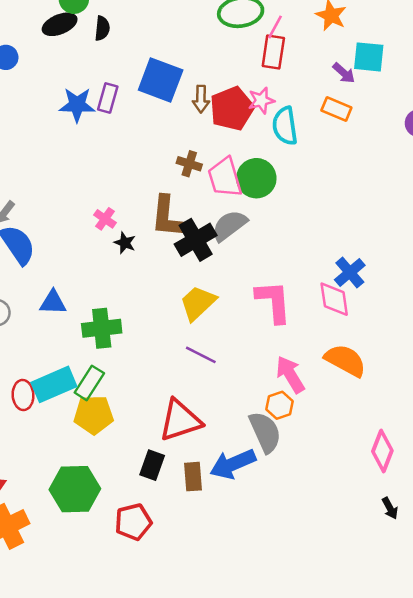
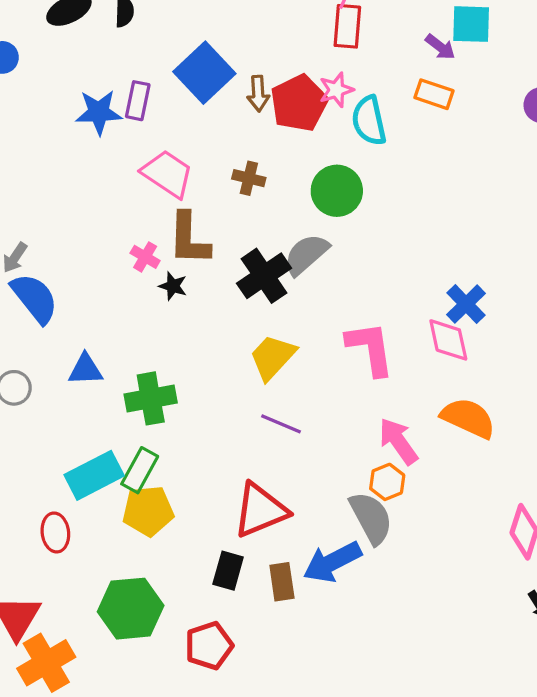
blue square: (161, 80) -> (204, 73), turned 30
pink trapezoid: (225, 177) -> (167, 174), moved, turned 144
brown L-shape: (167, 217) -> (189, 239), moved
red ellipse: (23, 395) -> (55, 532), moved

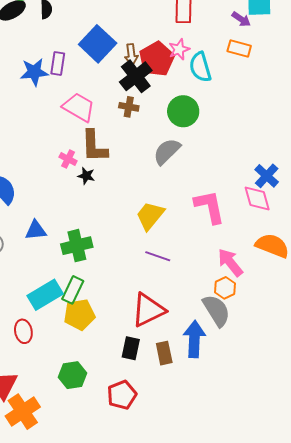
black cross: (264, 276) -> (136, 76), moved
blue arrow: (332, 562) -> (194, 339), turned 123
green hexagon: (131, 609) -> (72, 375), size x0.7

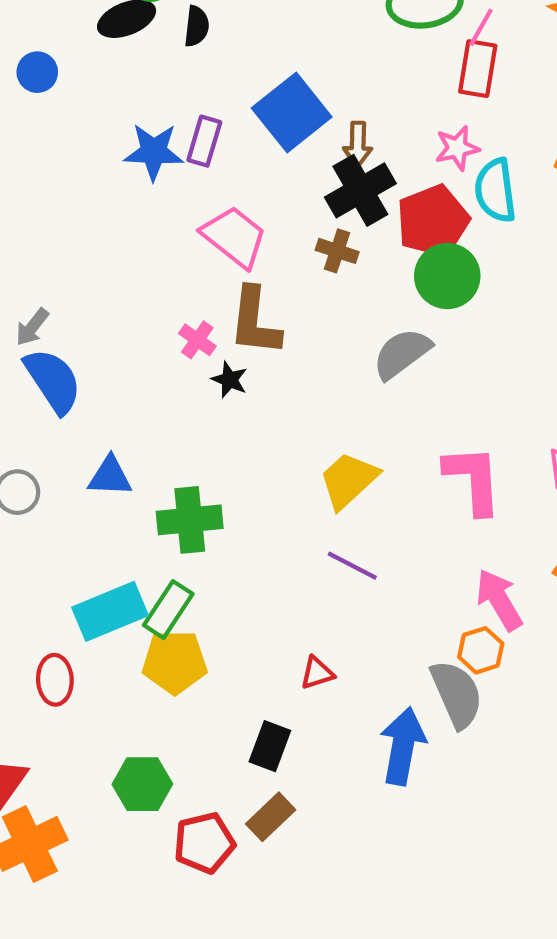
red pentagon: (157, 59) -> (433, 221), moved
red triangle: (148, 310) -> (317, 673), size x0.5
brown rectangle: (164, 353) -> (271, 817), moved, turned 50
red pentagon: (122, 395) -> (204, 843), moved

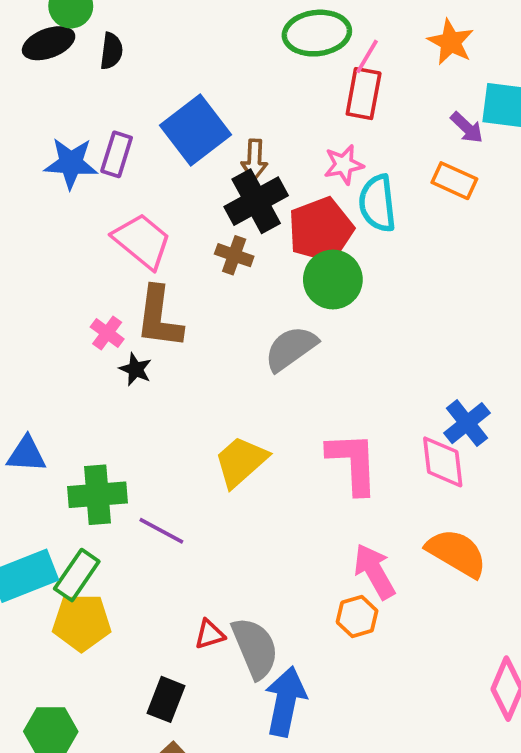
purple line: (352, 566) -> (161, 531), moved
gray semicircle: (457, 694) -> (255, 648), moved

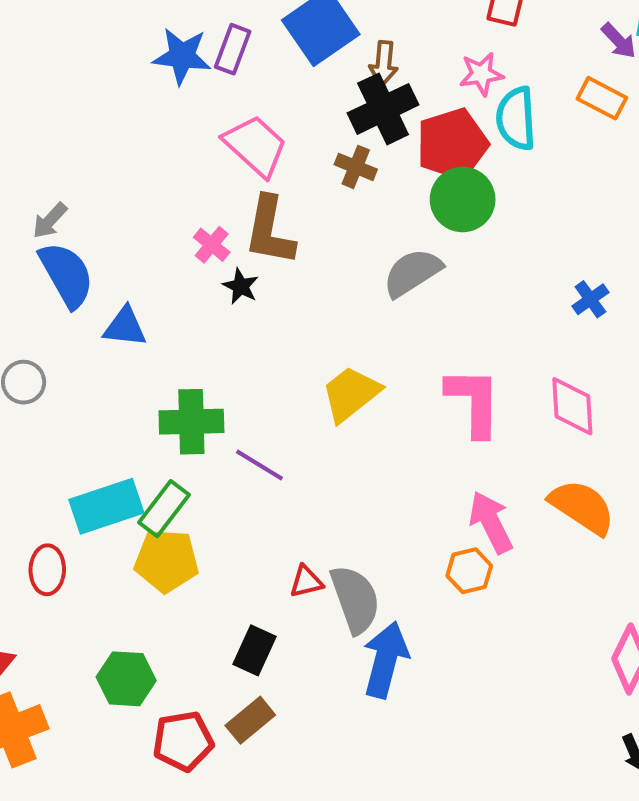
blue cross: (467, 423) -> (590, 299), moved, size x0.7
blue triangle: (27, 454) -> (125, 327), moved

